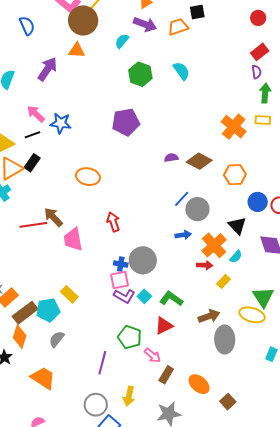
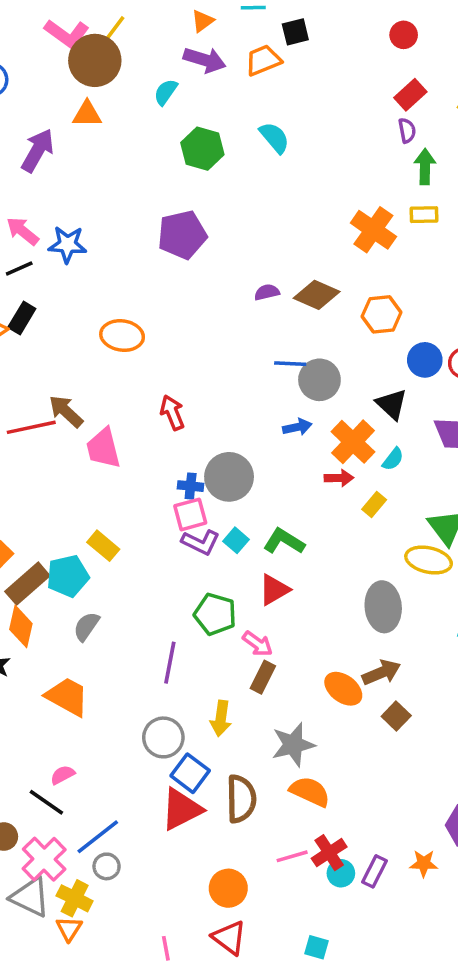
blue line: (182, 199) -> (290, 364), turned 54
brown arrow: (209, 316) -> (381, 672), moved
brown rectangle: (166, 375) -> (263, 677), moved

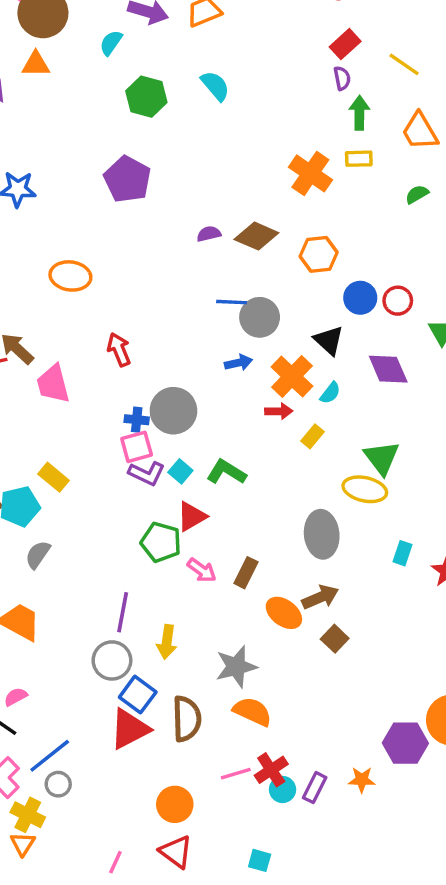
purple pentagon: (182, 235) -> (127, 179), turned -30
red triangle: (274, 590) -> (192, 517), moved
purple line: (170, 663) -> (123, 612), moved
brown rectangle: (263, 677) -> (246, 573), moved
pink line: (166, 948) -> (115, 862), turned 35

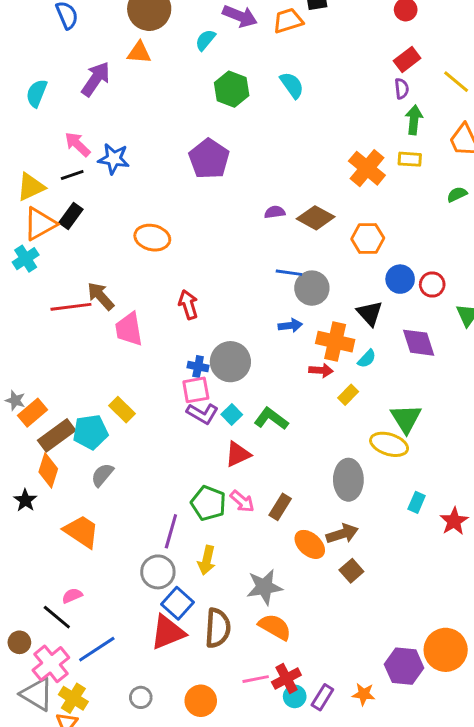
orange cross: (292, 377) -> (335, 342), turned -36
green pentagon: (161, 542) -> (208, 503), moved
gray circle: (58, 784) -> (141, 697), moved

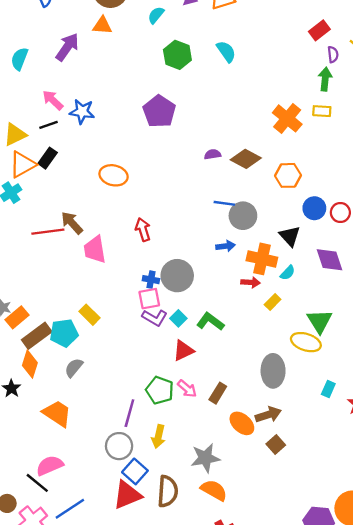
purple semicircle: (402, 89) -> (333, 54), moved
pink semicircle: (72, 596) -> (50, 465), size x1.6

